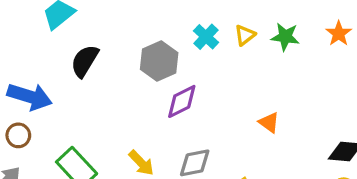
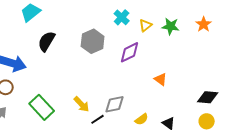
cyan cross: (206, 37) -> (122, 17), moved
purple diamond: (182, 101) -> (130, 52), moved

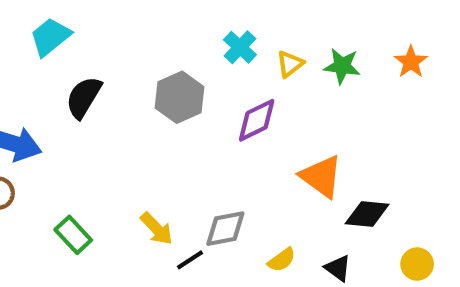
orange triangle: (161, 79) -> (321, 176), size x1.6
black diamond: (208, 97) -> (367, 214), moved
green rectangle: (42, 107) -> (73, 235), size x0.7

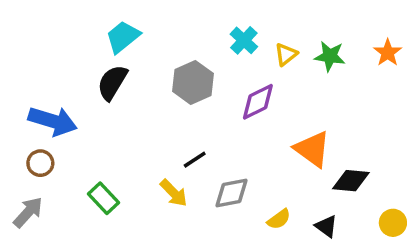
cyan trapezoid: (50, 37) -> (123, 37), moved
black line: (190, 260) -> (195, 160), moved

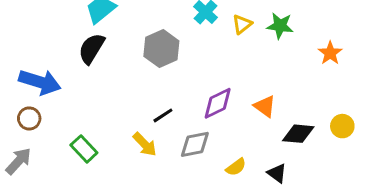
orange star: (388, 53) -> (330, 53), moved
purple diamond: (258, 102) -> (218, 103), moved
orange triangle: (312, 149) -> (265, 106), size x0.7
yellow circle: (393, 223) -> (342, 126), moved

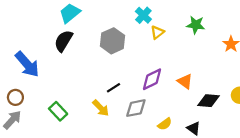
yellow triangle: (242, 24) -> (157, 32), moved
blue arrow: (40, 82) -> (27, 64), turned 32
brown circle: (29, 118) -> (15, 97), moved

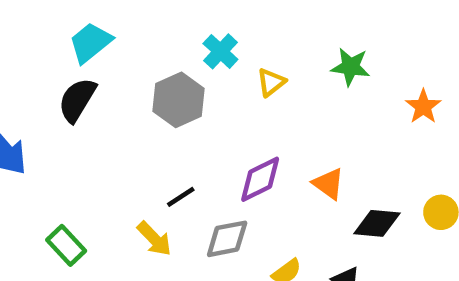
cyan cross: (143, 15) -> (220, 51), moved

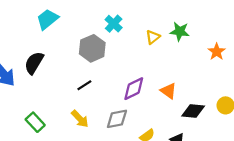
yellow triangle: (271, 82) -> (153, 37), moved
black semicircle: (77, 100) -> (34, 63), moved
black line: (181, 197) -> (84, 85), moved

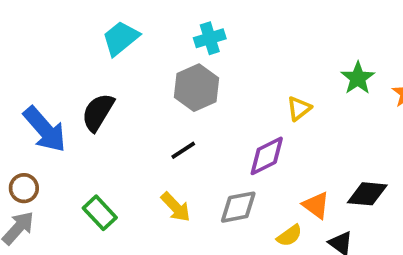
cyan cross: (114, 24) -> (210, 38), moved, turned 30
green star: (180, 31) -> (358, 78), moved, turned 30
yellow triangle: (153, 37) -> (299, 108), moved
orange triangle: (168, 91) -> (316, 205), moved

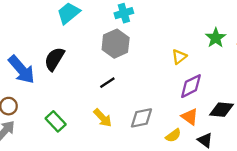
purple diamond: (267, 156) -> (191, 86), moved

